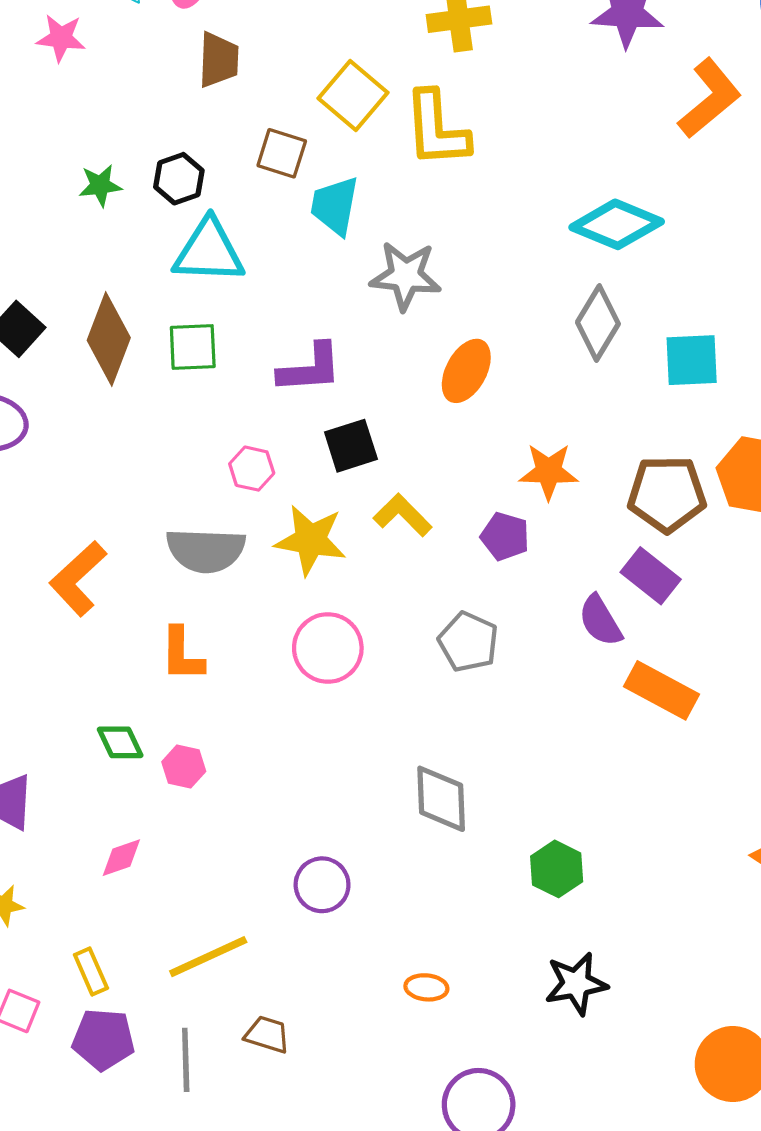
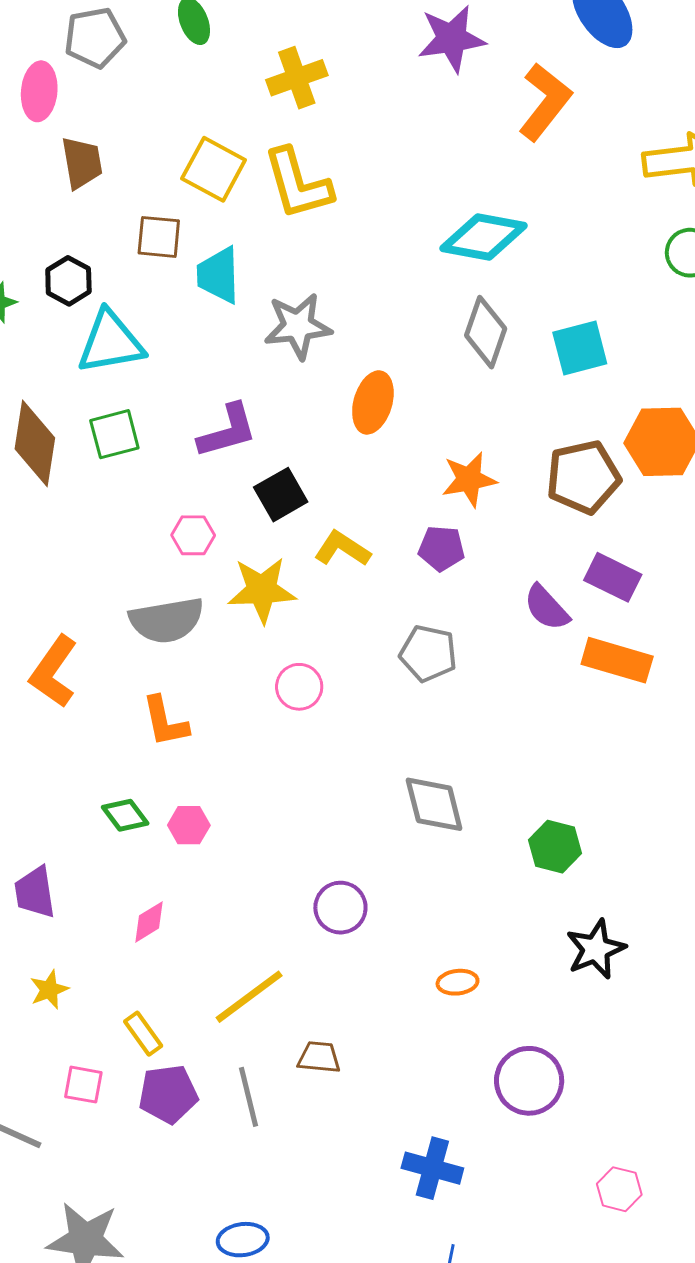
purple rectangle: (651, 576) -> (613, 577), moved
pink circle: (328, 648) -> (299, 687), size x0.7

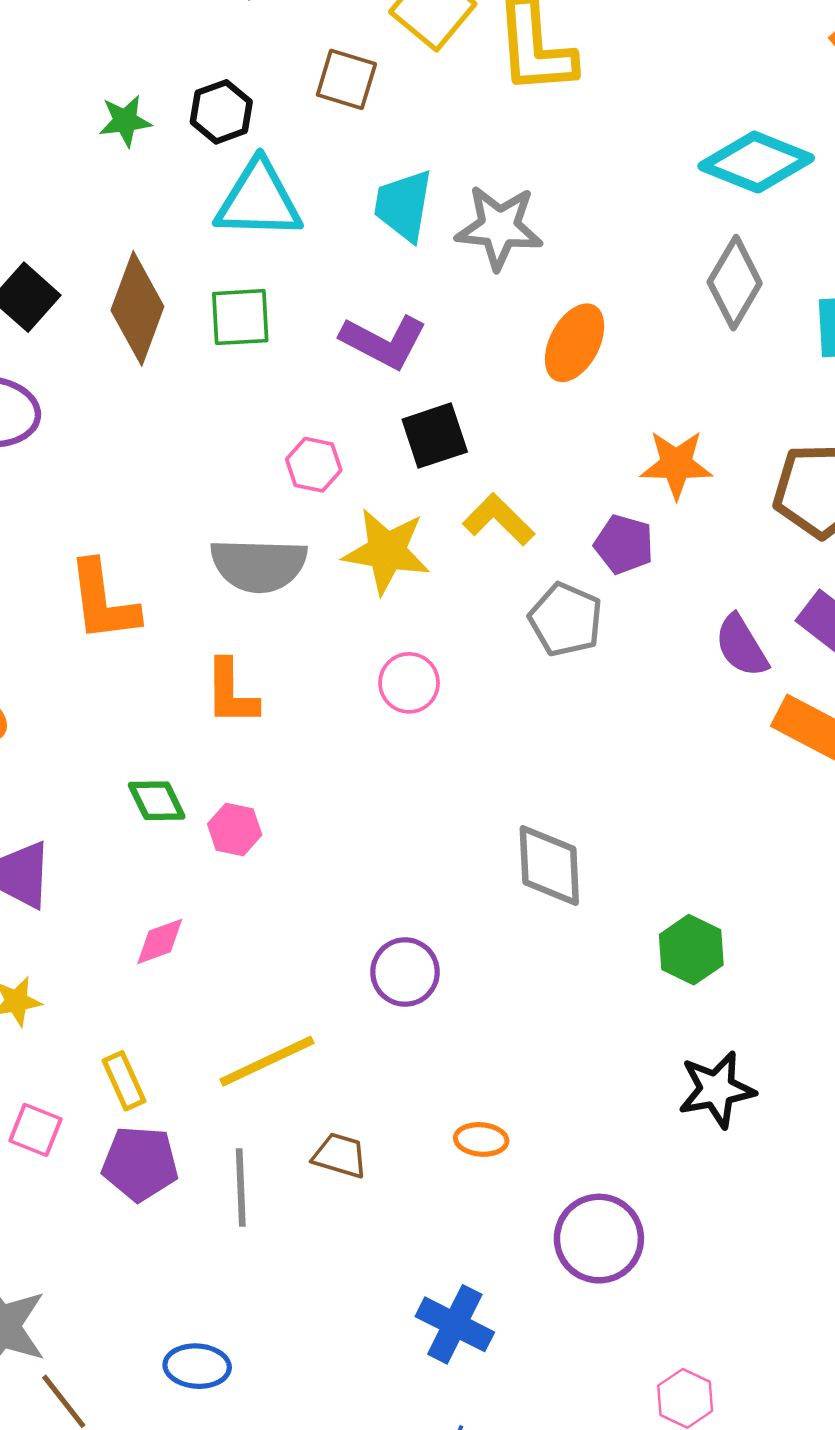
cyan trapezoid: (218, 275) -> (403, 205), moved
purple L-shape: (227, 431) -> (384, 342), turned 32
gray pentagon: (428, 653) -> (566, 620), moved
orange L-shape: (54, 672) -> (103, 601), turned -54
orange ellipse: (458, 982) -> (481, 1139), moved

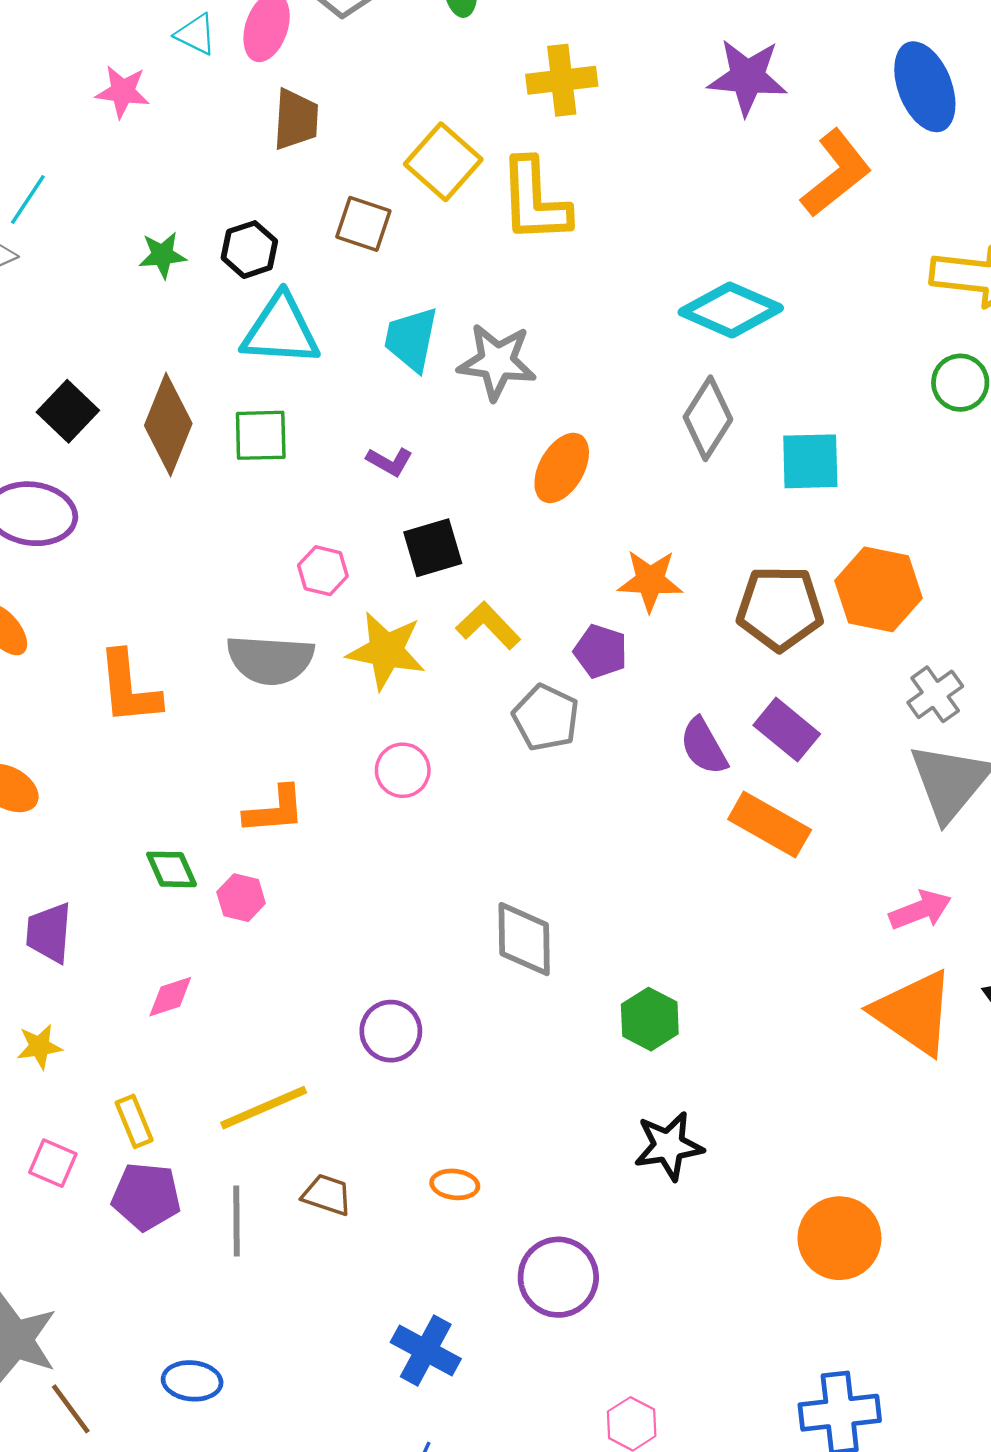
purple L-shape: (384, 342) -> (390, 462), size x0.6
orange L-shape: (231, 693) -> (275, 810), moved, turned -96

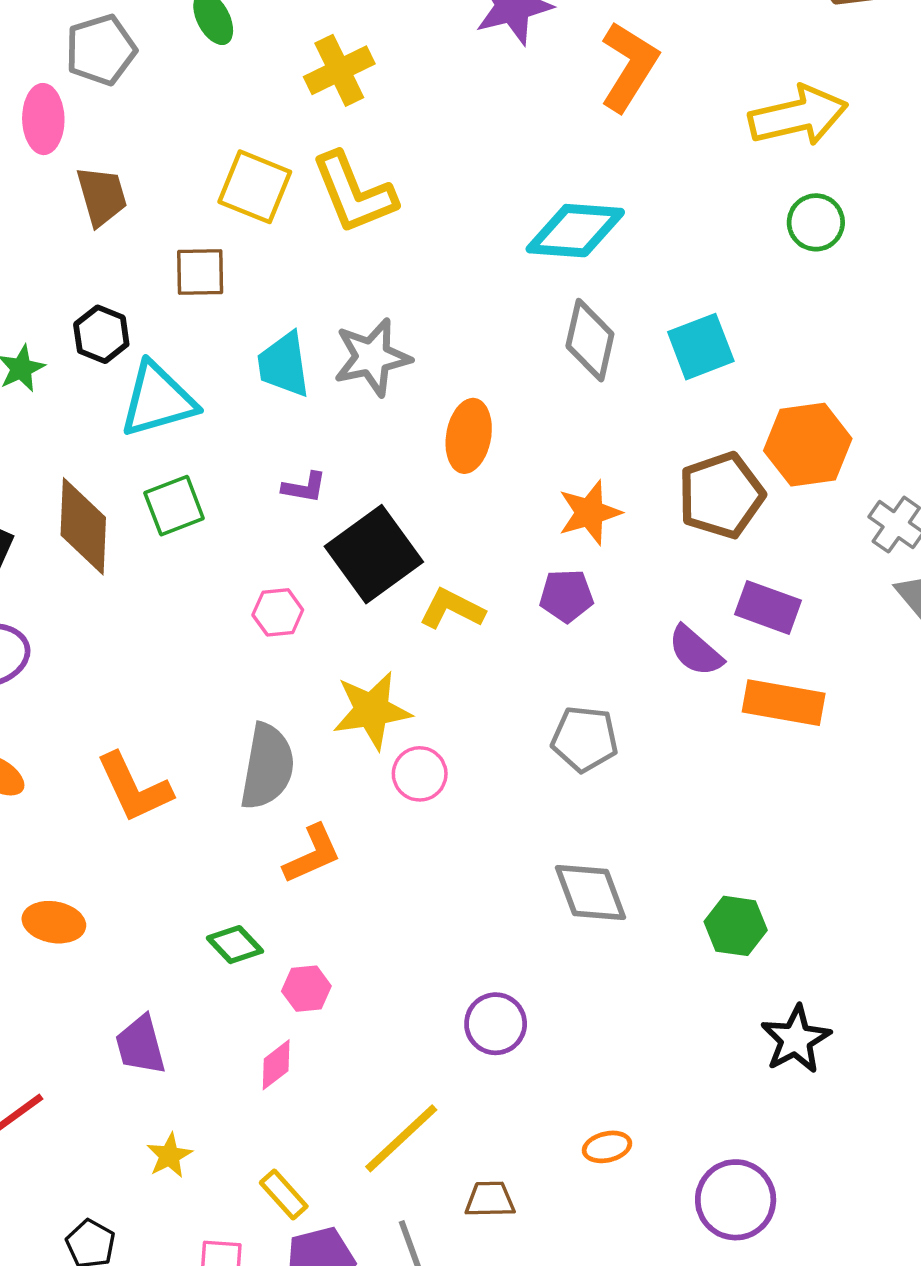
black square: (433, 548) -> (374, 554), size x1.5
yellow star: (386, 651) -> (372, 710), moved
gray semicircle: (270, 660) -> (267, 767), moved, turned -64
gray pentagon: (546, 718) -> (585, 739), moved
pink hexagon: (241, 898) -> (306, 989), moved

